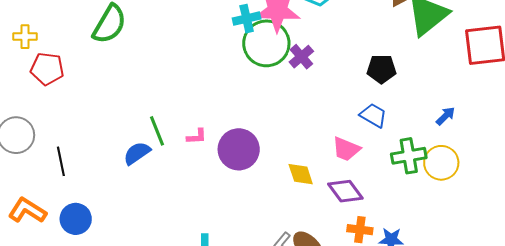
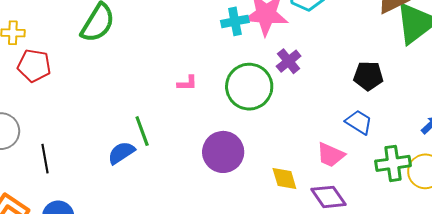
green circle: (266, 43) -> (249, 87), moved
pink L-shape: (197, 137) -> (187, 83), moved

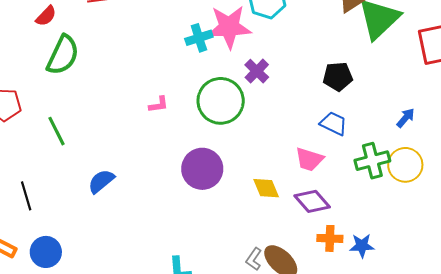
green line: (142, 131) -> (56, 131), moved

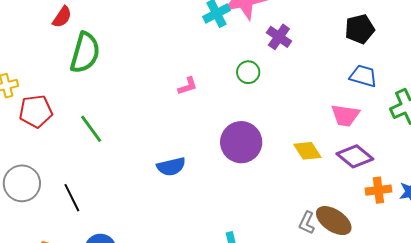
green circle: (221, 101) -> (248, 72), size x0.5
blue semicircle: (101, 181) -> (171, 167), moved, turned -144

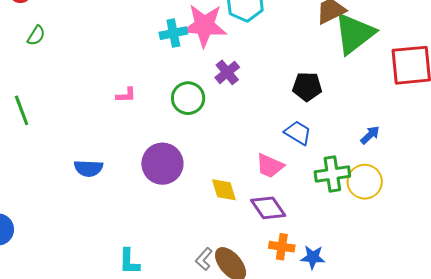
green semicircle: (85, 53) -> (36, 36), size x0.5
green circle: (248, 72) -> (188, 98), size x1.4

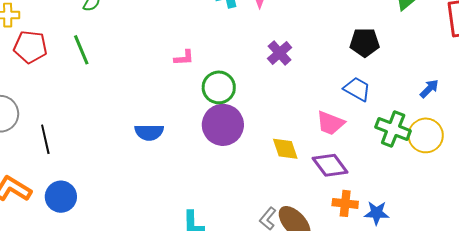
purple cross: (227, 72) -> (280, 53), moved
green circle: (188, 98) -> (219, 87), moved
green line: (22, 110) -> (81, 50), moved
green cross: (332, 174) -> (393, 129), turned 32

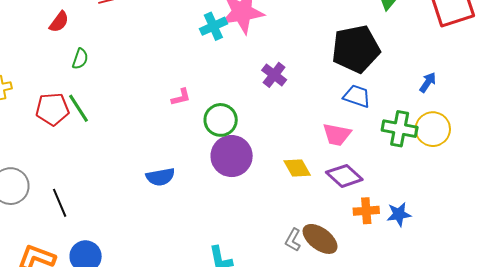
black pentagon: (365, 42) -> (356, 49), size x1.6
red pentagon: (30, 47) -> (52, 109), moved

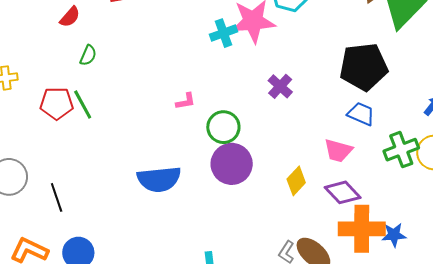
green cross: (400, 129) -> (401, 150), turned -36
yellow diamond: (297, 168) -> (296, 181), turned 68
blue semicircle: (160, 177) -> (159, 179), size x1.5
orange cross: (366, 211) -> (362, 229), size x1.8

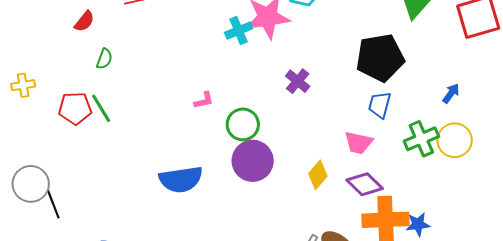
blue trapezoid: (361, 114) -> (380, 105), turned -96
black line: (57, 197) -> (53, 204), moved

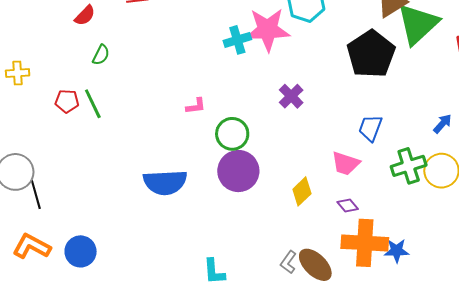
black pentagon: (380, 58) -> (371, 54), moved, turned -30
red pentagon: (75, 108) -> (67, 101), size x0.7
purple diamond: (365, 184) -> (348, 206), size x0.6

